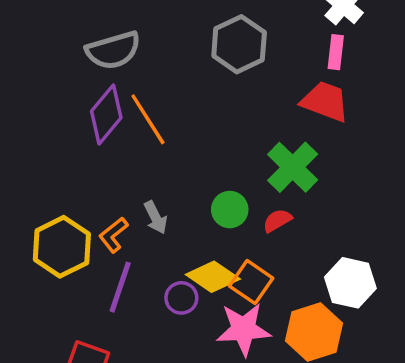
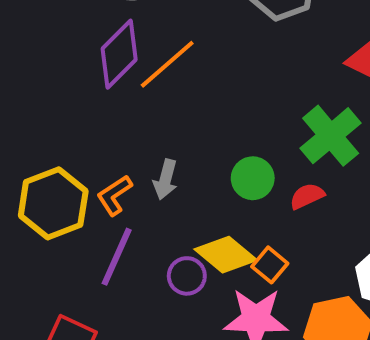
orange line: (148, 119) -> (167, 64), turned 76
gray arrow: (156, 217) -> (165, 179), turned 36
orange square: (251, 282) -> (270, 265), size x0.7

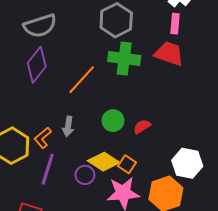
orange line: (167, 64) -> (82, 80), moved
green cross: (331, 136) -> (124, 59), moved, turned -36

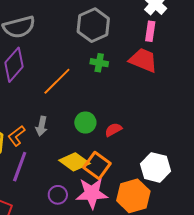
green cross: (124, 59) -> (99, 63), size x0.6
orange square: (127, 164) -> (97, 166), size x1.5
purple circle: (85, 175) -> (58, 195), moved

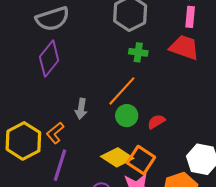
orange line: (57, 81) -> (122, 91), moved
gray arrow: (42, 126) -> (81, 109), moved

